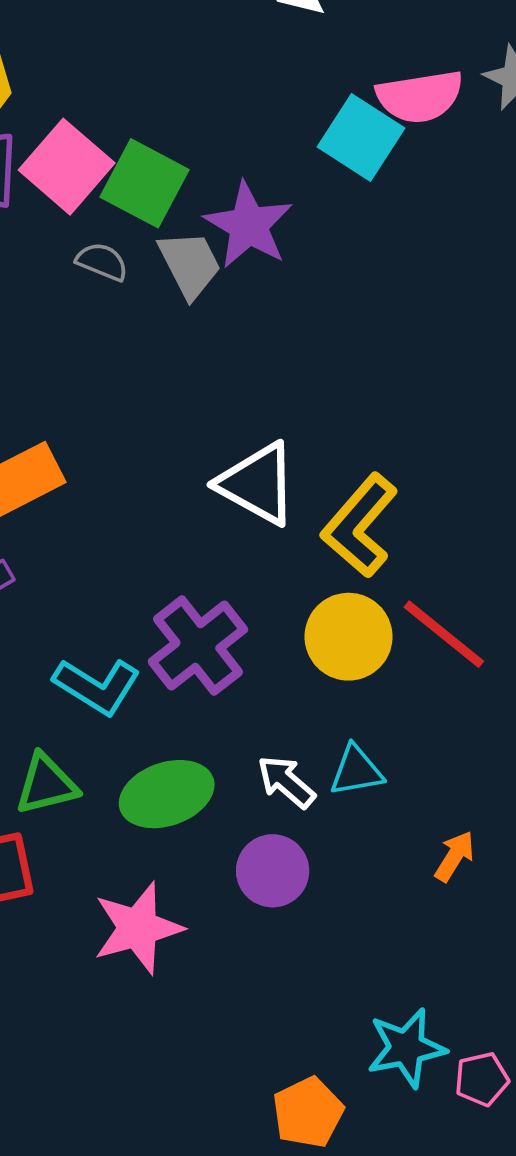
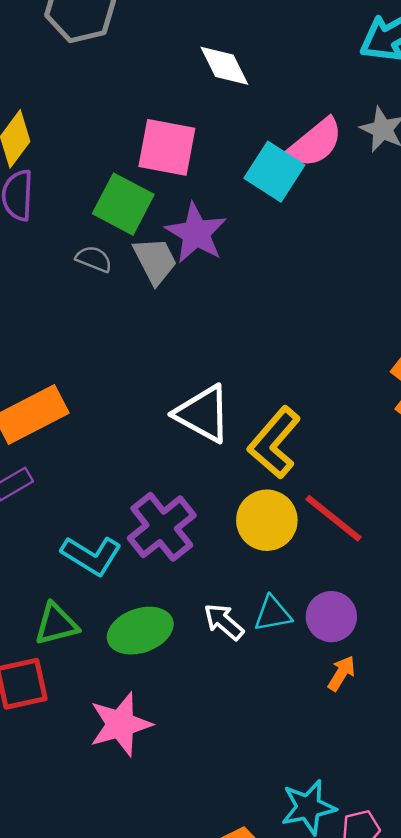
pink semicircle: (420, 97) -> (315, 143), turned -30
pink square: (67, 167) -> (167, 147), moved, turned -30
purple circle: (273, 871) -> (331, 617), moved

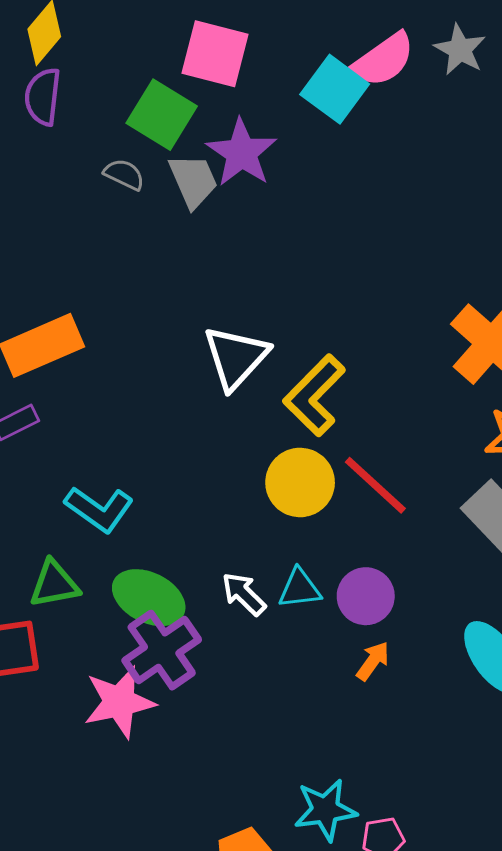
white triangle: (203, 414) -> (236, 357), turned 40
purple cross: (162, 527) -> (162, 650), moved
green ellipse: (140, 631) -> (149, 598), turned 42

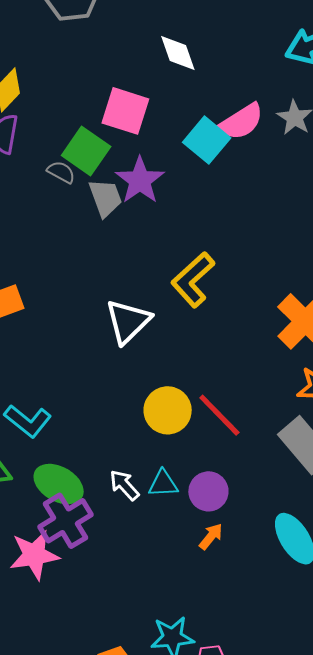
gray semicircle: (124, 174) -> (61, 172), moved
yellow L-shape: (314, 395) -> (193, 280), moved

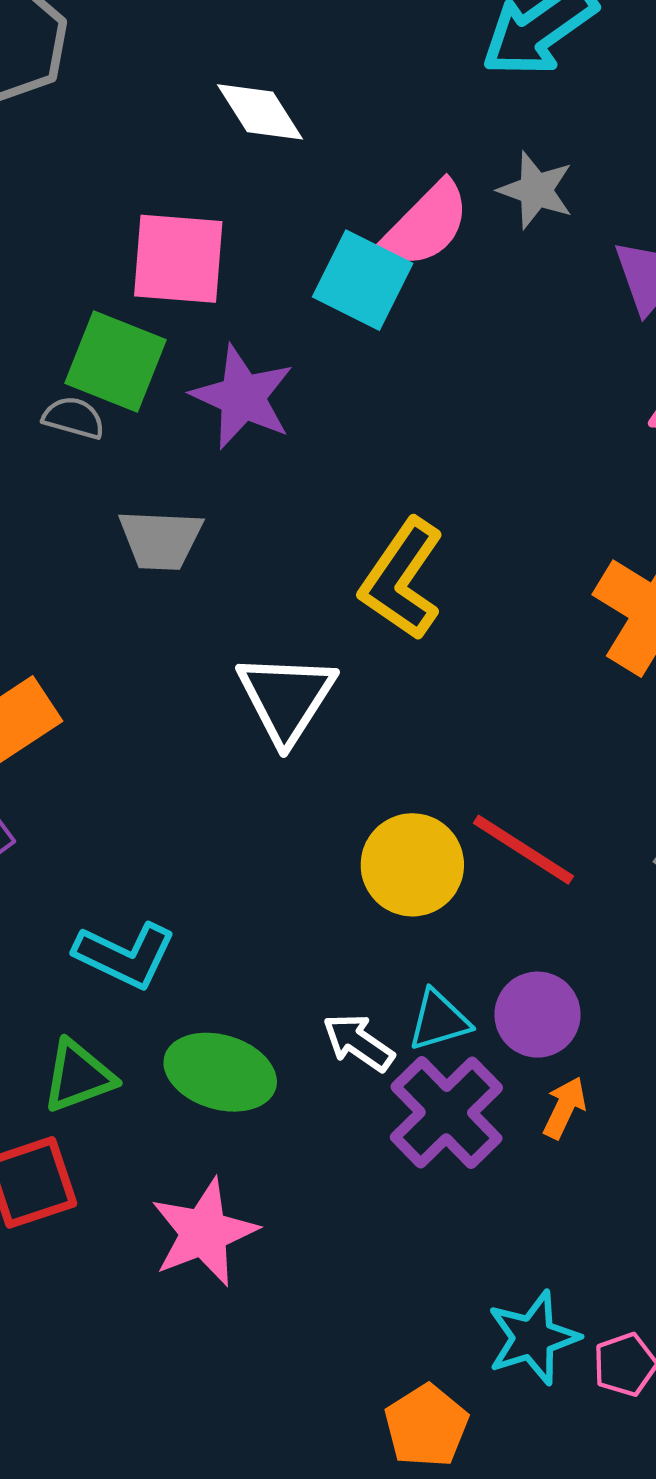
gray trapezoid: (105, 198) -> (161, 540), moved, turned 126
purple cross: (65, 521) -> (446, 1113), moved

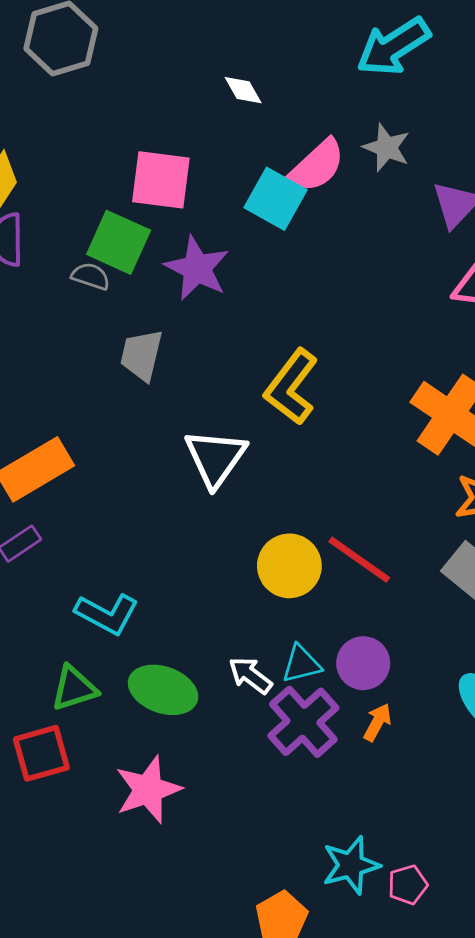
white diamond: (260, 112) -> (243, 90), moved, size x0.7
gray trapezoid: (161, 540) -> (141, 355), turned 98

